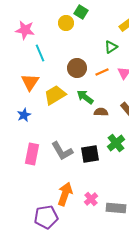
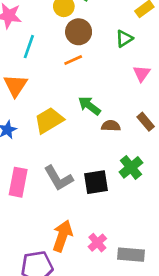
cyan line: (40, 53) -> (29, 47), turned 42
brown circle: (77, 68) -> (79, 32), moved
orange line: (102, 72) -> (73, 60), moved
yellow trapezoid: (55, 95) -> (49, 120), moved

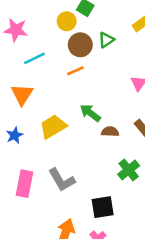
green triangle: (124, 39) -> (106, 40), moved
cyan line: (29, 47) -> (34, 58), turned 45
black square: (96, 182) -> (103, 207), moved

